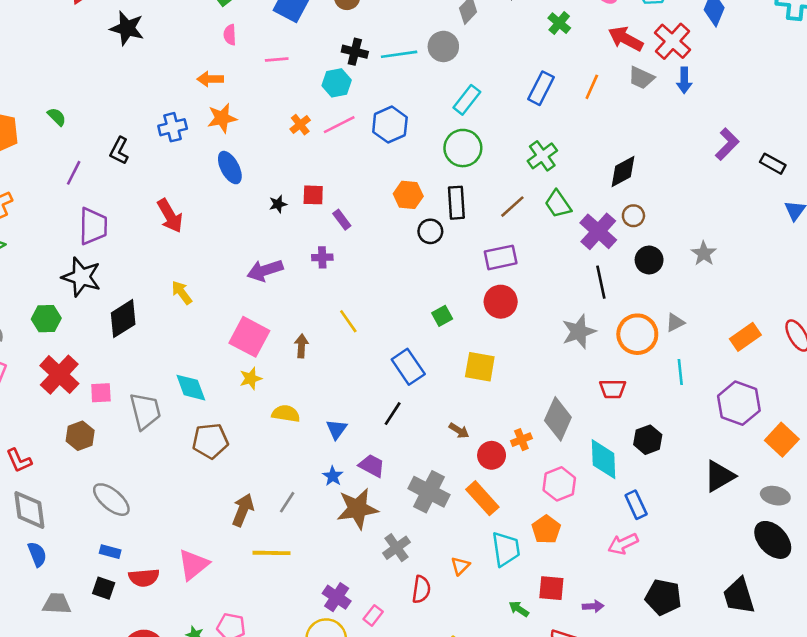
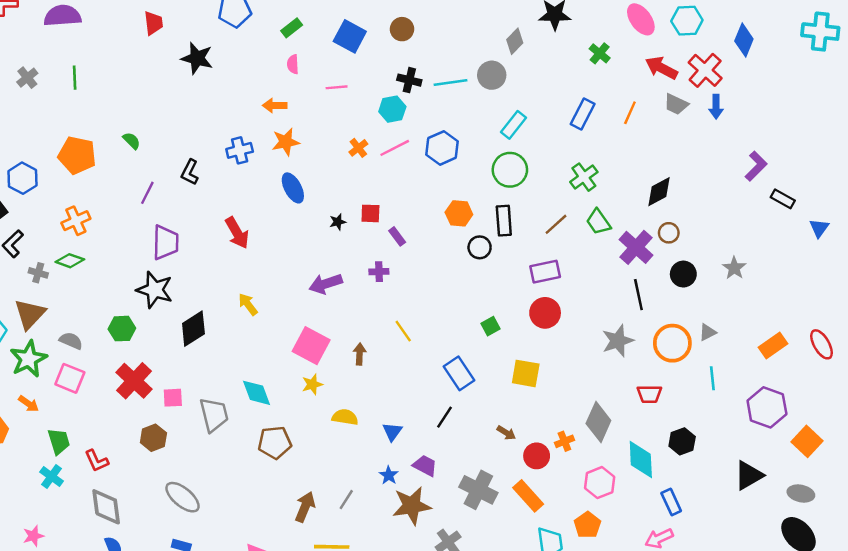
black rectangle: (773, 164) -> (783, 199), moved

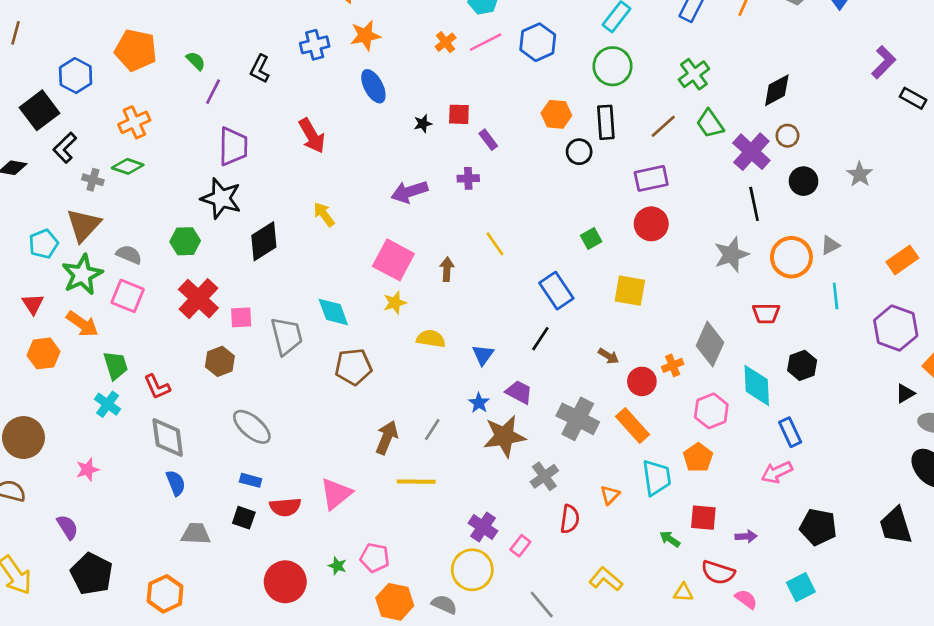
green semicircle: (132, 141) -> (196, 61), moved
orange arrow: (29, 404) -> (82, 324), size x1.4
black triangle: (749, 475) -> (905, 393), moved, size x0.6

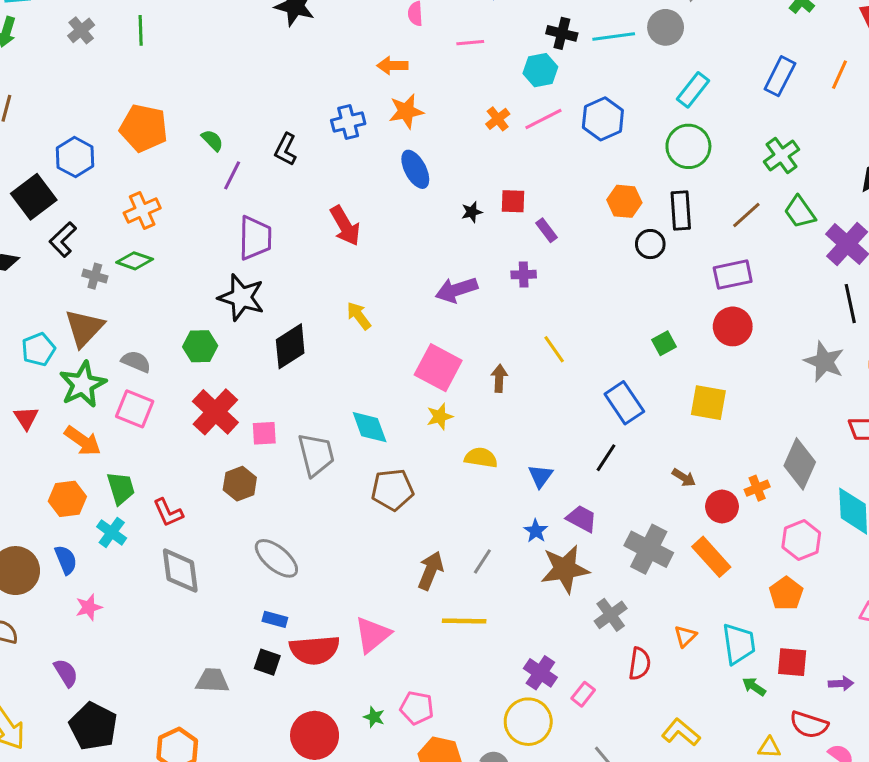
gray star: (731, 255) -> (824, 362), turned -30
orange hexagon: (43, 353) -> (67, 499), moved
cyan trapezoid: (657, 478) -> (739, 644), moved
blue semicircle: (176, 483) -> (66, 560), moved
red semicircle: (285, 507) -> (315, 650), size x1.4

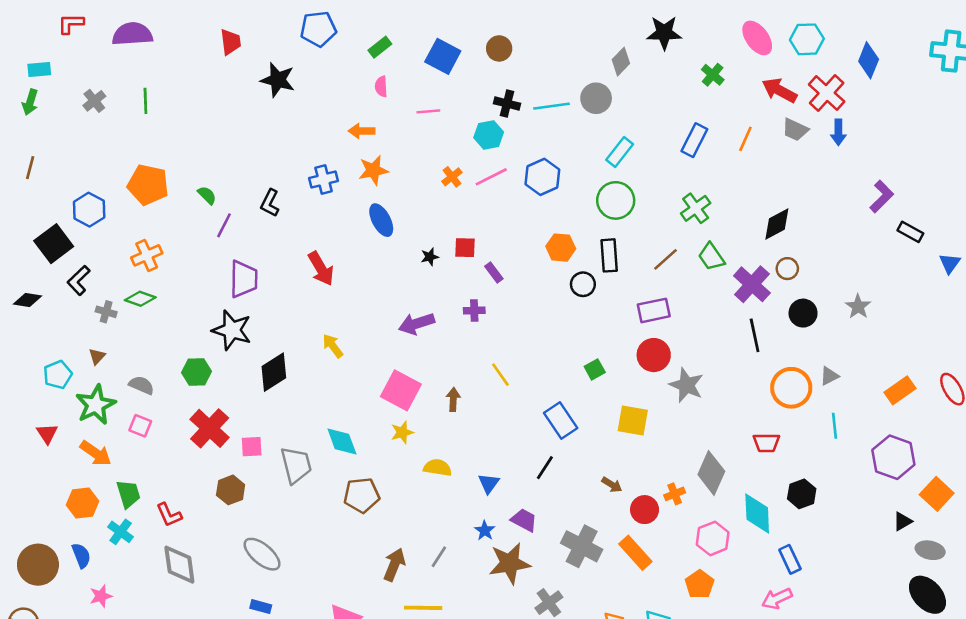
brown triangle: (84, 328) -> (97, 356), size x0.5
gray star: (824, 362) -> (686, 385), moved
pink square: (135, 409) -> (140, 426), size x0.7

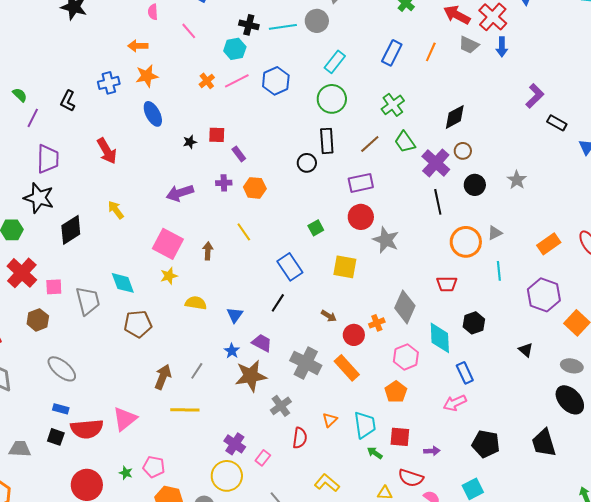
pink line: (428, 111) -> (189, 31), turned 54
orange hexagon: (561, 248) -> (255, 188), moved
black triangle: (903, 521) -> (526, 350), moved, turned -49

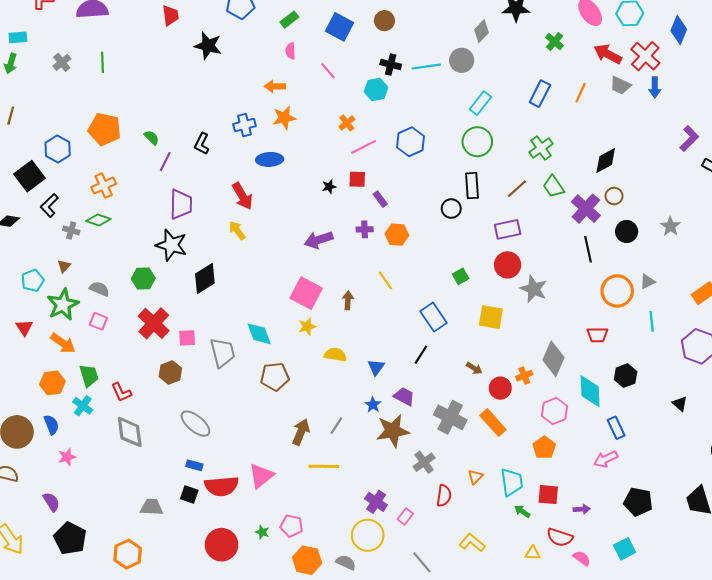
pink line: (237, 81) -> (364, 147), moved
blue hexagon: (276, 81) -> (410, 142), moved
blue ellipse: (153, 114) -> (270, 159), moved, turned -65
yellow arrow: (116, 210) -> (237, 230), moved

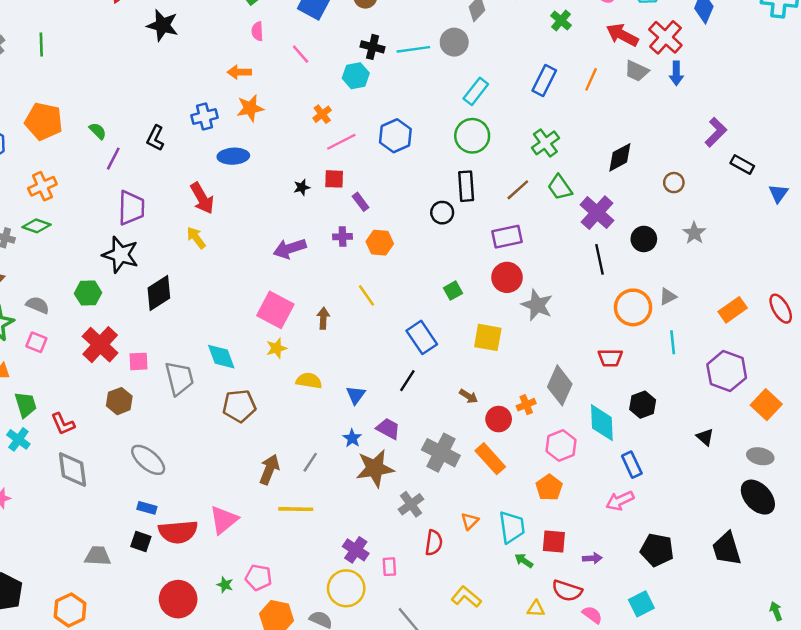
brown circle: (614, 196) -> (674, 183), moved
pink rectangle: (405, 516) -> (389, 567), turned -42

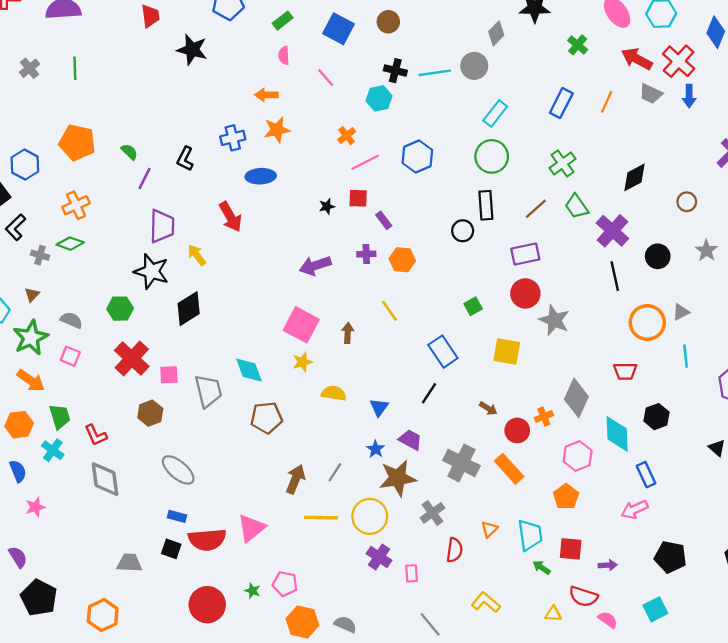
yellow arrow: (196, 238) -> (197, 255), moved
yellow circle: (346, 588) -> (370, 516), moved

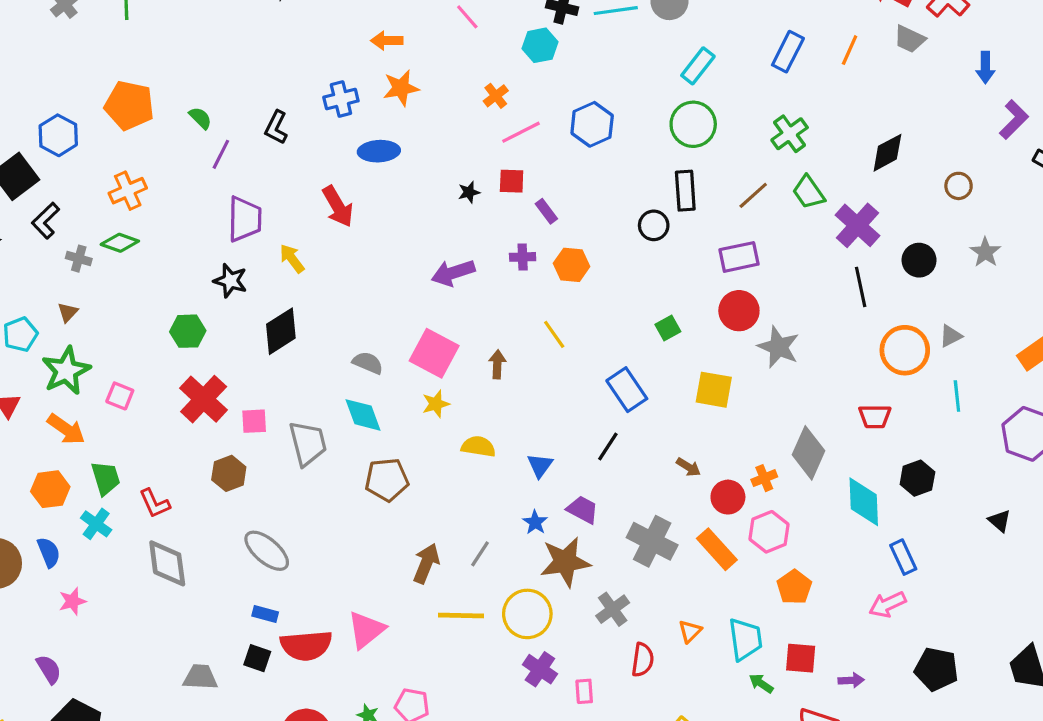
blue arrow: (689, 96) -> (985, 67), moved
black star: (151, 271) -> (230, 281), size x0.7
gray semicircle: (71, 320) -> (368, 363), moved
pink hexagon: (578, 456) -> (769, 532), moved

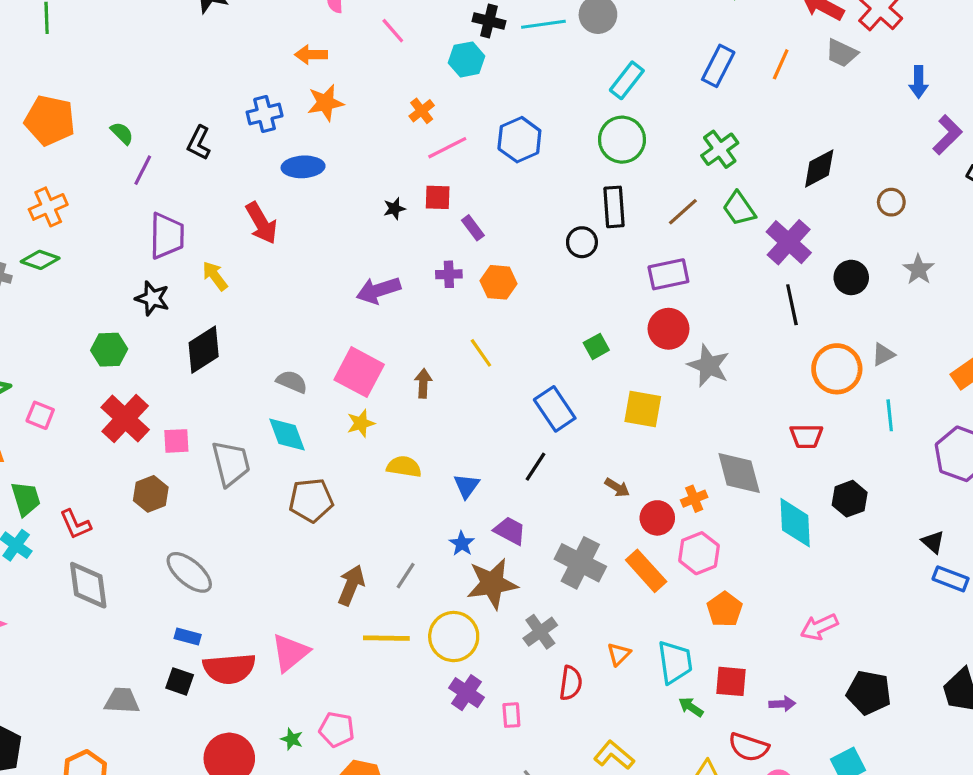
gray diamond: (808, 453) -> (739, 473), turned -39
blue rectangle: (903, 557) -> (951, 579), moved, turned -44

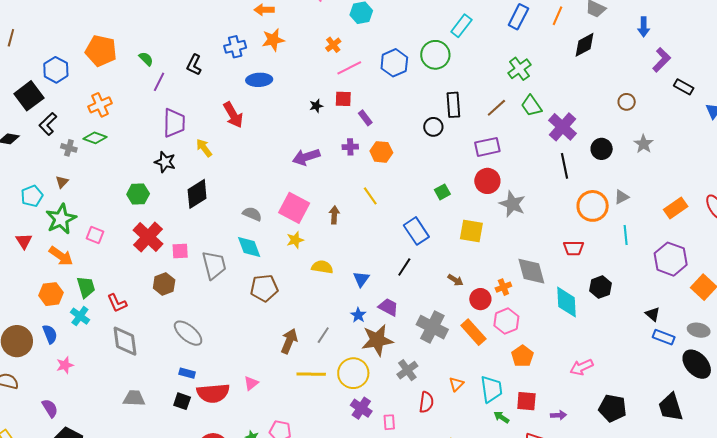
green circle: (622, 140) -> (435, 55), moved
black diamond: (819, 168) -> (585, 45), moved
pink triangle: (290, 653) -> (251, 383), size x0.6
gray trapezoid: (122, 701) -> (134, 398), moved

